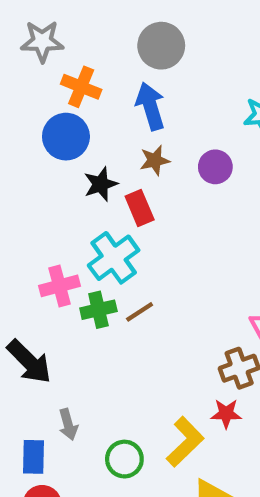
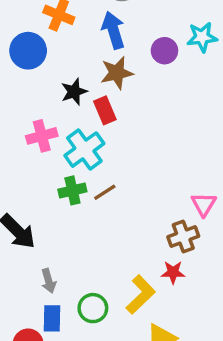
blue circle: (66, 137) -> (28, 51), moved
brown star: (155, 160) -> (117, 73), size x1.4
purple circle: (215, 167) -> (164, 51), moved
pink cross: (59, 286) -> (42, 136), moved
blue rectangle: (34, 457) -> (52, 318), moved

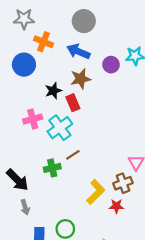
blue arrow: (113, 30) -> (78, 52), turned -50
green cross: (72, 190) -> (52, 168), moved
gray arrow: (49, 281) -> (25, 207), moved
yellow L-shape: (141, 294) -> (96, 192), moved

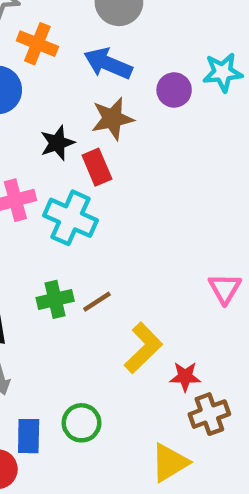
cyan cross: (60, 128) -> (70, 218), turned -30
brown line: (73, 155) -> (97, 302), moved
brown cross: (123, 183) -> (209, 414), moved

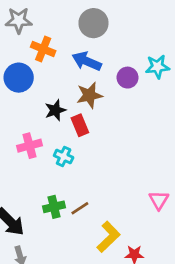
cyan cross: (70, 218) -> (64, 156), size x0.6

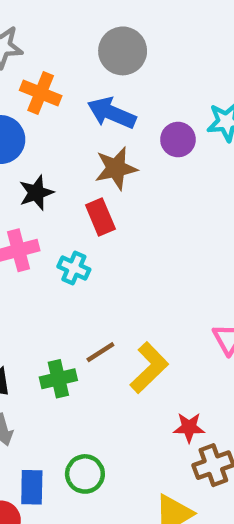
black star: (55, 110) -> (36, 193), moved
green cross: (54, 207) -> (58, 379), moved
yellow L-shape: (108, 237) -> (149, 368), moved

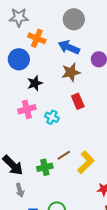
red rectangle: (100, 217) -> (78, 101), moved

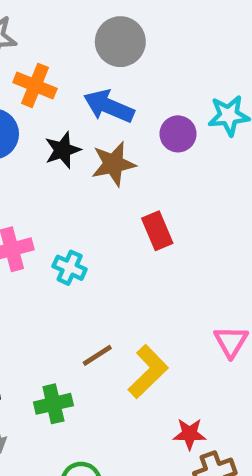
black star: (35, 83) -> (63, 150), moved
red rectangle: (78, 101) -> (157, 231), moved
green cross: (45, 167) -> (53, 404), moved

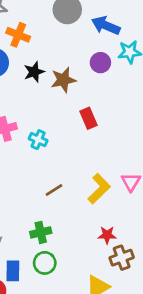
blue arrow: (109, 106) -> (106, 25), moved
yellow L-shape: (148, 372) -> (99, 189), moved
green cross: (53, 404) -> (41, 232), moved

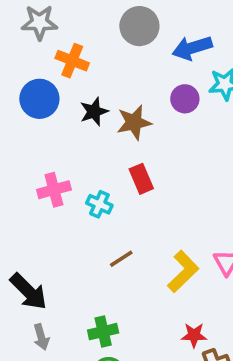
blue arrow: (106, 25) -> (192, 48), turned -40
red rectangle: (88, 118) -> (141, 179), moved
brown line: (54, 190) -> (121, 259), moved

